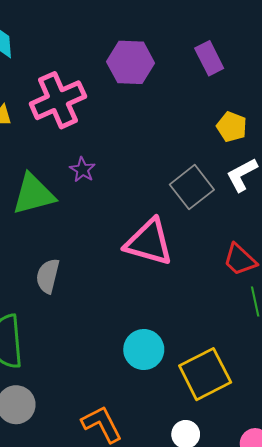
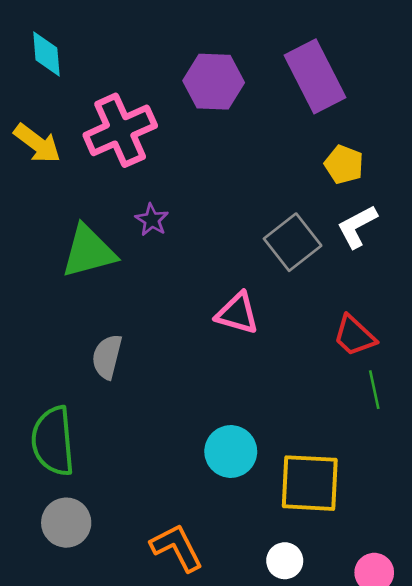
purple rectangle: (209, 58) -> (315, 76), size x1.6
pink triangle: (149, 242) -> (237, 313), size x0.7
yellow square: (205, 374) -> (310, 483), turned 30

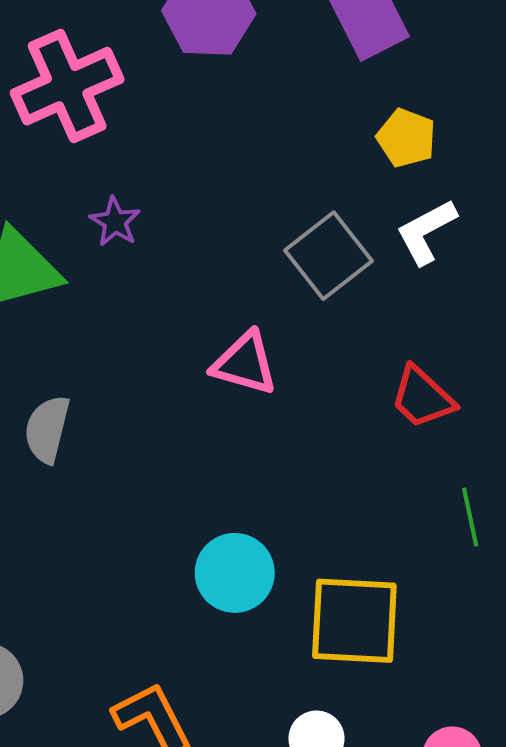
green line: (374, 390) -> (470, 517), moved

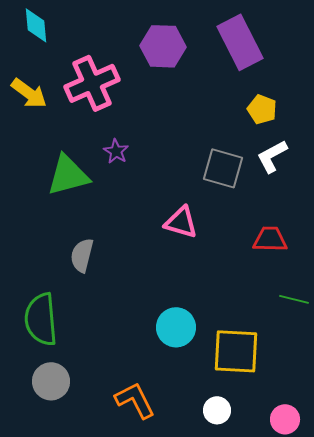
gray square: (328, 256) -> (223, 168), turned -36
red trapezoid: (422, 397) -> (270, 239), turned 138
green line: (470, 517) -> (294, 299), turned -64

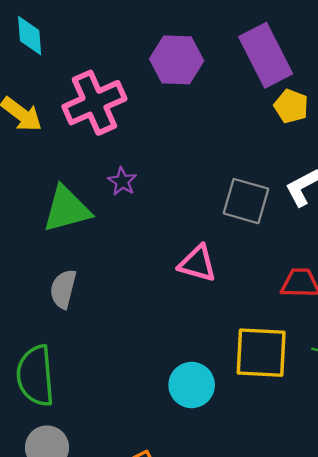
yellow pentagon: (262, 109) -> (291, 106), moved
gray semicircle: (82, 255) -> (63, 289), moved
yellow square: (236, 351) -> (261, 353), moved

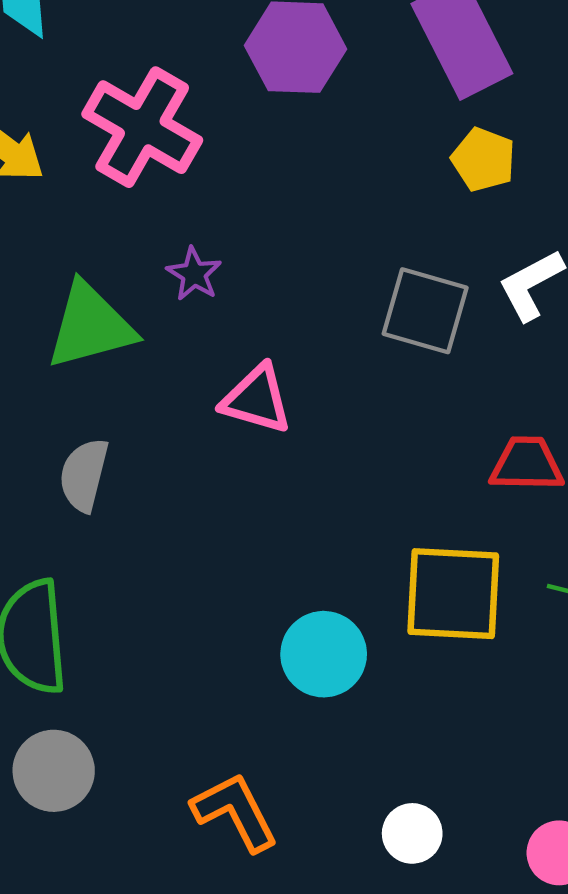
pink cross: (94, 103) -> (142, 127), turned -36
yellow pentagon: (291, 106) -> (483, 160), moved
pink triangle: (197, 264) -> (257, 399), moved

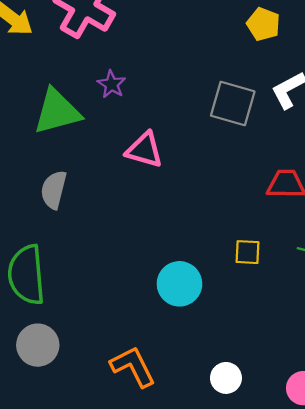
yellow square: (453, 594) -> (248, 252), size x0.5

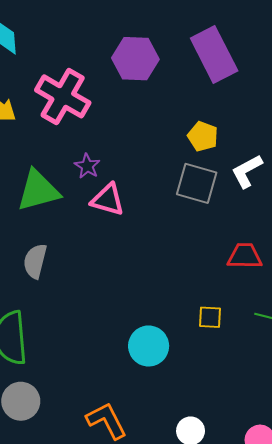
yellow pentagon: (263, 24) -> (203, 136), moved
pink triangle: (144, 150) -> (108, 200), moved

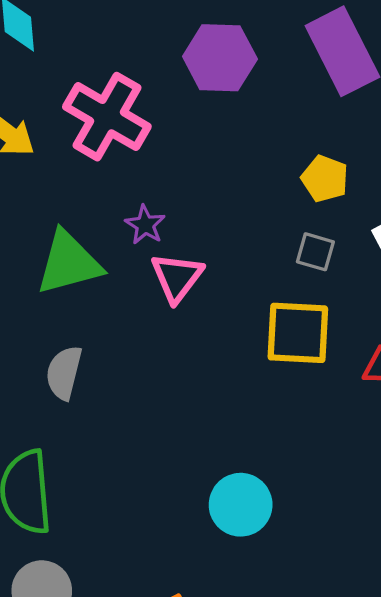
gray square: (197, 183) -> (315, 252), size x0.6
pink triangle: (108, 200) -> (177, 277), turned 51
yellow square: (210, 317) -> (298, 333), moved, size x1.8

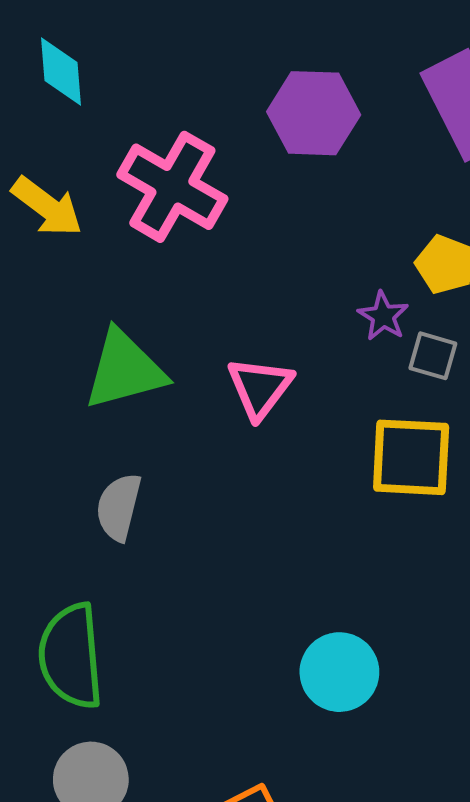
purple star: (145, 225) -> (383, 316), moved

